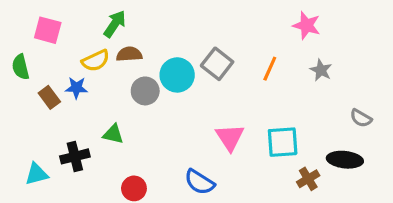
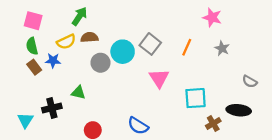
green semicircle: (21, 67) -> (32, 46), moved
pink triangle: (230, 137) -> (159, 78), moved
cyan triangle: (37, 174) -> (25, 120), turned -42

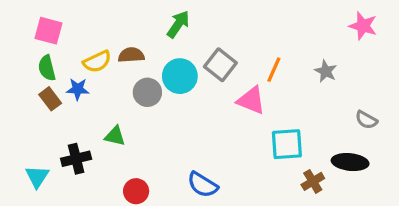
green arrow: (79, 16) -> (178, 24), moved
pink star: (212, 17) -> (363, 26), moved
pink triangle: (159, 78) -> (251, 100), moved, turned -35

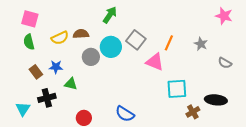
blue star: (78, 89) -> (56, 67), moved
brown rectangle: (50, 99) -> (36, 72), moved
gray semicircle: (366, 120) -> (225, 63), moved

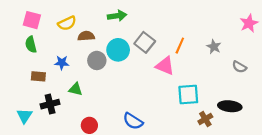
green arrow: (110, 15) -> (117, 16), turned 48
pink star: (224, 16) -> (249, 23), moved, turned 30
yellow semicircle: (60, 38) -> (67, 23), moved
blue star: (56, 67) -> (62, 63), moved
brown rectangle: (36, 72) -> (38, 76), turned -48

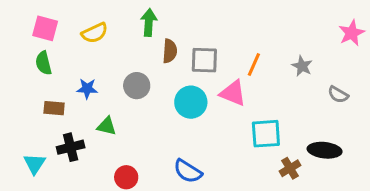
green arrow: (117, 16) -> (149, 22), moved, turned -78
brown semicircle: (86, 36) -> (170, 51), moved, turned 98
gray square: (145, 42) -> (204, 60), turned -36
cyan circle: (118, 50) -> (191, 102), moved

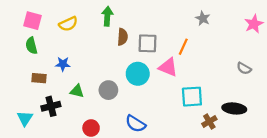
gray star: (302, 66) -> (203, 18), moved
gray circle: (137, 86) -> (108, 90), moved

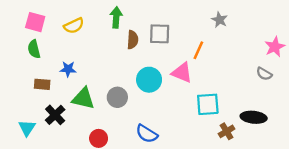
pink star: (254, 24) -> (275, 47), moved
gray square: (147, 43) -> (160, 34), moved
green triangle: (77, 91) -> (83, 98), size x1.5
black cross: (51, 106) -> (55, 115), turned -30

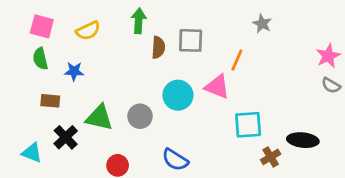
blue star: (68, 69) -> (74, 71), moved
gray semicircle: (264, 74) -> (331, 85), moved
cyan triangle: (27, 128) -> (32, 153), turned -42

